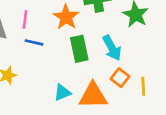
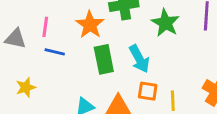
orange square: (120, 78) -> (148, 91), turned -30

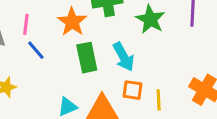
blue line: (55, 52) -> (36, 50), turned 36

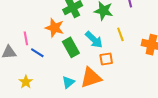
yellow line: (159, 100) -> (120, 34), moved

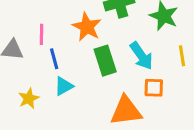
blue line: (37, 53) -> (54, 59), turned 32
cyan triangle: (68, 82) -> (64, 86), moved

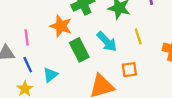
blue line: (54, 59) -> (28, 65), moved
orange square: (154, 88) -> (129, 70), moved

